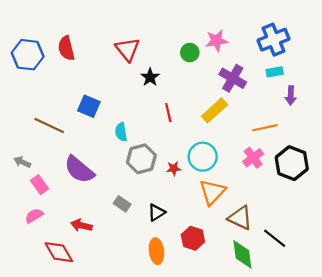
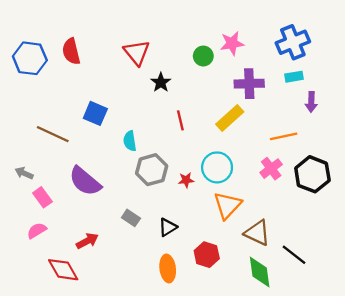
purple cross: (233, 78) -> (249, 84), turned -32
red arrow: (81, 225) -> (87, 241), turned 138

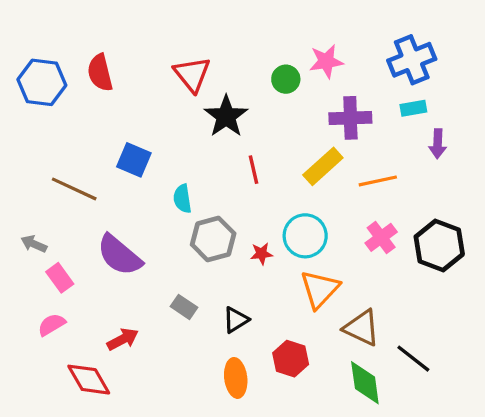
black star: (161, 82) -> (226, 116), size x1.5
orange line: (284, 136) -> (378, 181), moved

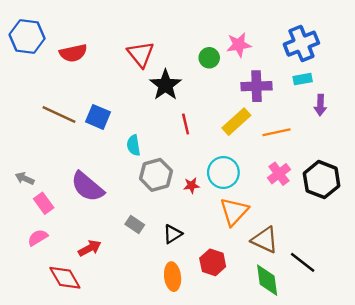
red semicircle: (100, 73) -> (73, 53), turned -88
blue hexagon: (42, 82) -> (27, 36), moved
brown line: (74, 189) -> (59, 115), moved

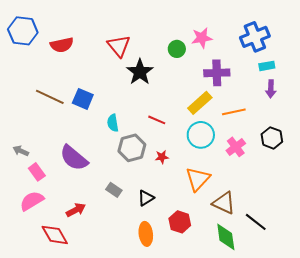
cyan rectangle: (303, 79) -> (267, 66), moved
red line: (186, 124) -> (157, 120), moved, turned -54
cyan circle: (223, 172) -> (201, 135), moved
black hexagon: (322, 180) -> (272, 138), moved, size x0.7
pink semicircle: (38, 238) -> (32, 201), size x1.4

